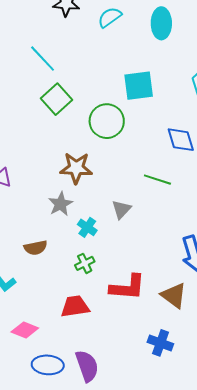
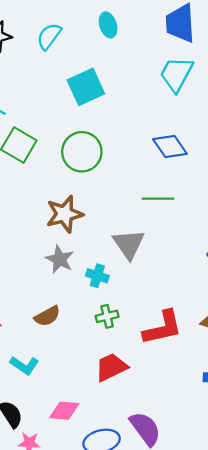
cyan ellipse: (161, 23) -> (108, 25), size x0.7
cyan square: (139, 86) -> (86, 87), moved
gray triangle: (121, 209) -> (129, 244), size x1.4
green cross: (85, 263) -> (107, 316), turned 30

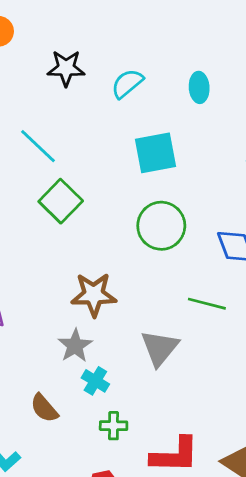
green circle: (82, 152) -> (161, 226), moved
cyan cross: (97, 276) -> (95, 381), moved
brown semicircle: (47, 316) -> (44, 408), turned 64

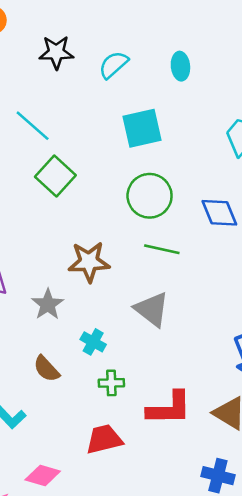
green line: (207, 304) -> (162, 249), moved
gray star: (75, 346) -> (48, 304), moved
gray triangle: (160, 348) -> (152, 309), turned -30

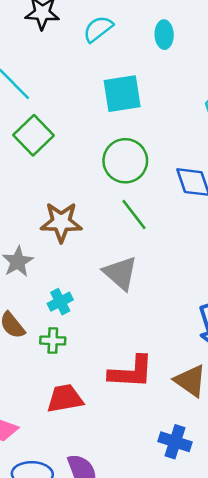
green line: (162, 249) -> (134, 214), turned 36
cyan cross: (93, 342) -> (60, 302), turned 30
green cross: (111, 383) -> (53, 341), moved

